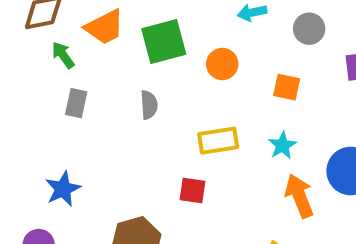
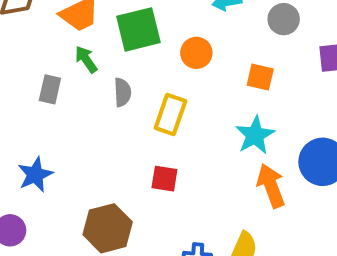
green arrow: (63, 55) -> (86, 59), moved
yellow rectangle: (218, 141) -> (170, 114), moved, turned -63
cyan star: (282, 145) -> (255, 135), size x1.4

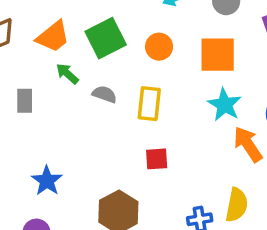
orange square: (260, 77) -> (218, 55), size x1.6
gray rectangle: (50, 89) -> (25, 101), moved
gray semicircle: (122, 92) -> (104, 94), turned -55

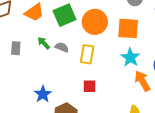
orange circle: (159, 47) -> (95, 22), size x1.6
green arrow: (67, 74) -> (44, 43), moved
blue star: (47, 181) -> (43, 94), moved

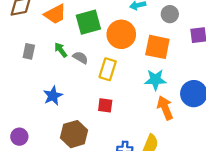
cyan star: (130, 57) -> (155, 80), turned 30
blue star: (43, 94) -> (53, 96), moved

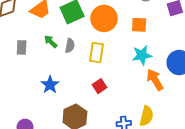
orange square: (157, 47) -> (139, 25), size x0.7
gray semicircle: (80, 58) -> (70, 46), turned 80
red square: (105, 105) -> (99, 86), turned -32

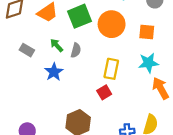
gray rectangle: (22, 47) -> (27, 50), turned -64
yellow rectangle: (97, 53) -> (111, 69), moved
blue star: (50, 85) -> (54, 72), moved

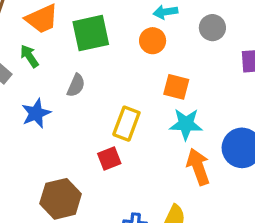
orange circle: (112, 24) -> (153, 41), moved, size x0.6
orange square: (147, 32) -> (176, 87), moved
green arrow: (57, 45) -> (29, 56), moved

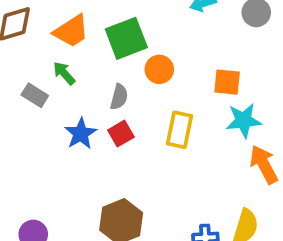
orange circle: (153, 41) -> (159, 69), moved
red square: (109, 158) -> (121, 134), moved

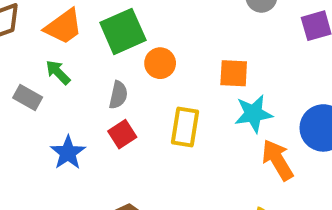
blue star: (81, 134) -> (68, 153), moved

